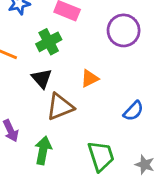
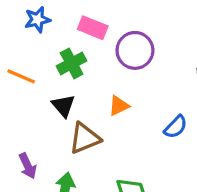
purple circle: (124, 30) -> (135, 50), moved
blue semicircle: (133, 111) -> (176, 127), moved

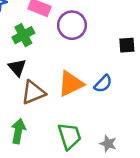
orange triangle: (119, 106) -> (71, 84), moved, size x1.6

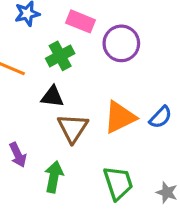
black triangle: (17, 68) -> (52, 97), turned -42
brown triangle: (33, 92) -> (73, 128), turned -35

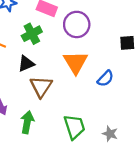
black triangle: (52, 97) -> (26, 64), turned -30
orange triangle: (120, 117) -> (76, 62), moved, turned -35

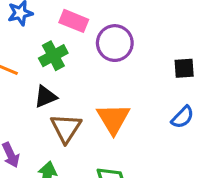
orange triangle: (76, 62) -> (113, 119), moved
blue semicircle: (105, 79) -> (183, 117), moved

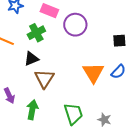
orange triangle: (113, 119) -> (93, 73), moved

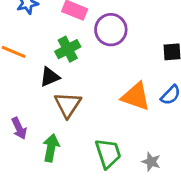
green cross: (36, 33) -> (68, 49), moved
orange triangle: (93, 73) -> (136, 96), turned -40

